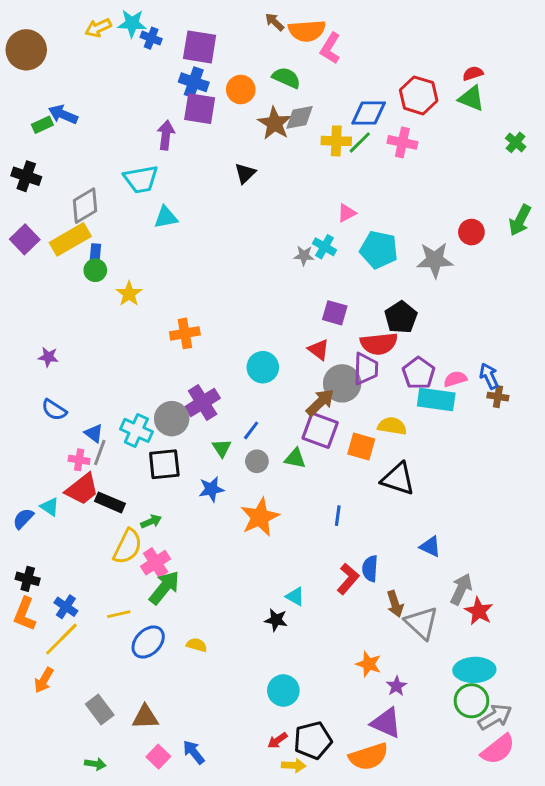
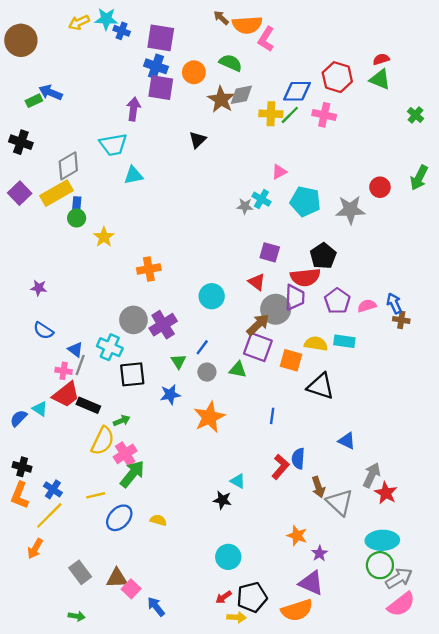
cyan rectangle: (436, 400) -> (344, 341), moved, size x0.7
gray circle: (172, 419) -> (133, 320), moved
pink square: (158, 757) -> (131, 589), moved

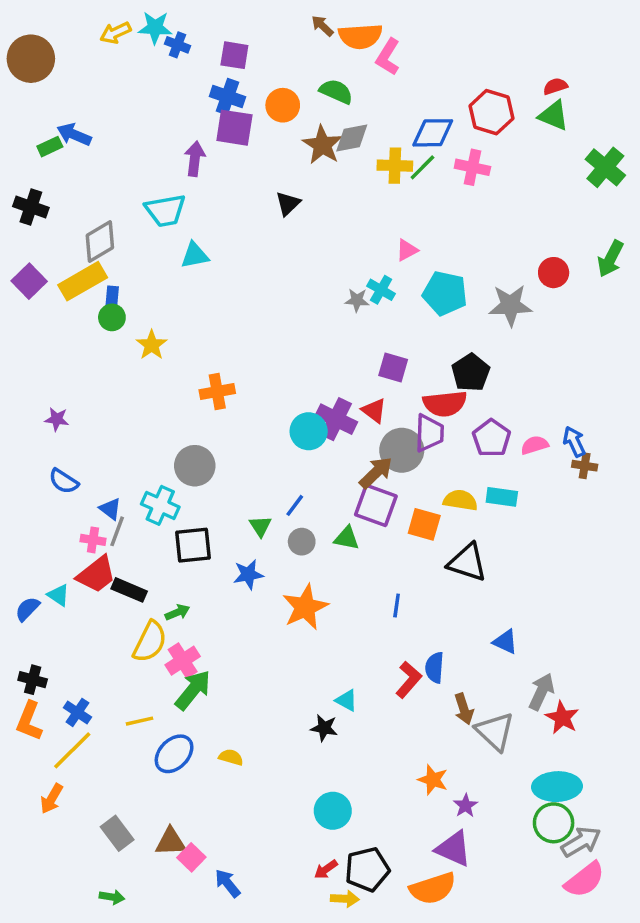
purple square: (161, 38) -> (234, 55), size x0.7
green cross: (415, 115) -> (605, 167), size x1.6
purple cross: (163, 325) -> (336, 419), moved, turned -32

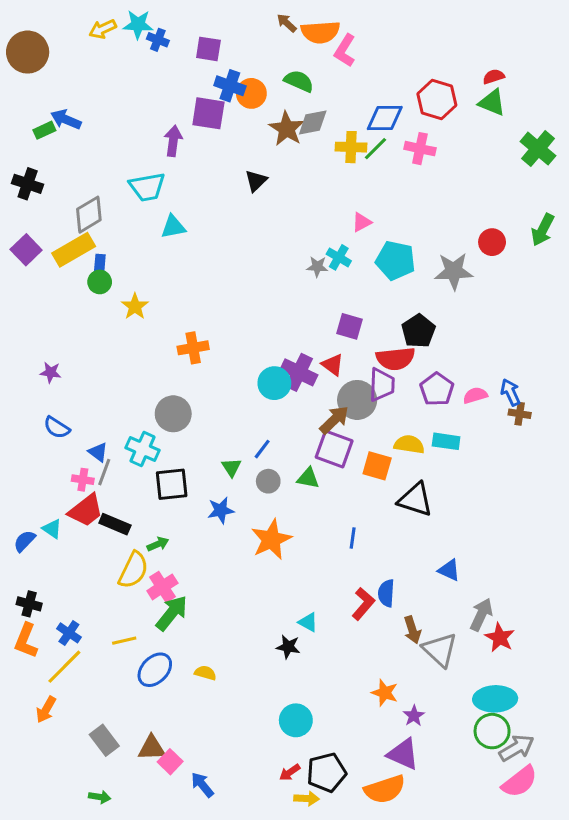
blue cross: (228, 97) -> (230, 86), moved

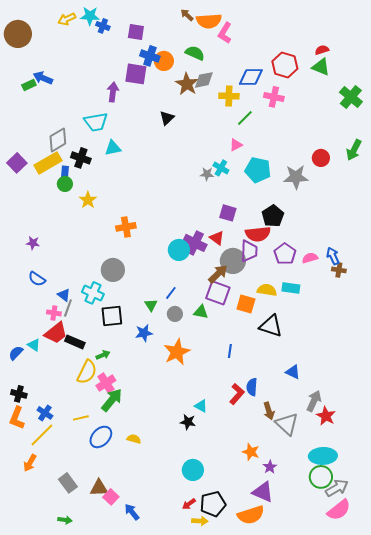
green line: (376, 149) -> (245, 118), moved
black cross: (28, 184) -> (81, 158), moved

